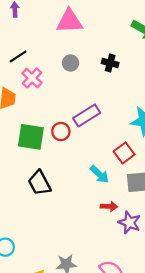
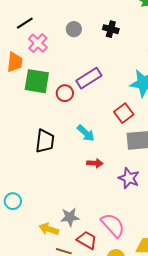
green square: (31, 137) -> (37, 81), moved
cyan arrow: (99, 174) -> (86, 133), moved
black trapezoid: (39, 183) -> (45, 141), turned -145
red arrow: (109, 206) -> (95, 163), moved

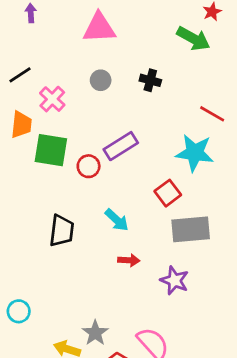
black line: (25, 23) -> (20, 75), moved
gray star: (70, 217) -> (95, 333), turned -30

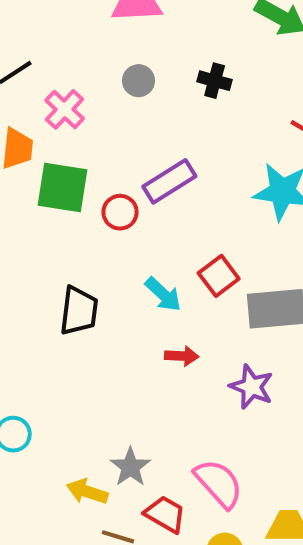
red square: (168, 193) -> (219, 276), moved

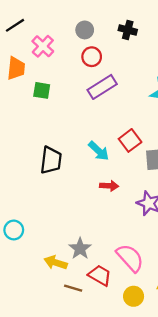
green square: (62, 188) -> (42, 90), size x0.6
red circle: (120, 212) -> (92, 57), moved

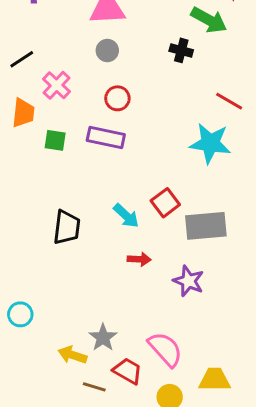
gray circle: (85, 30) -> (107, 50), moved
black cross: (128, 30) -> (181, 50), moved
purple rectangle: (102, 87) -> (106, 137), moved, turned 44

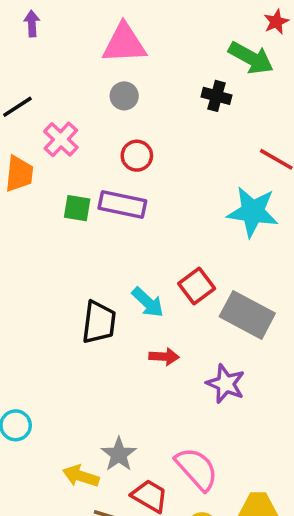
green square: (55, 140) -> (77, 208), moved
gray rectangle: (206, 226) -> (247, 315), turned 33
black trapezoid: (67, 227) -> (99, 322), moved

